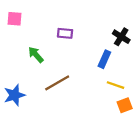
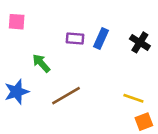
blue rectangle: (104, 59) -> (101, 39), moved
blue star: (14, 95) -> (17, 92), moved

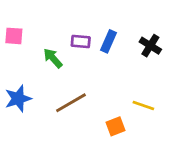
pink square: (17, 22) -> (14, 36), moved
green arrow: (41, 63) -> (53, 58), moved
orange square: (144, 122) -> (116, 126), moved

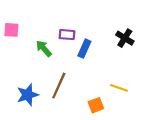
blue rectangle: (109, 41) -> (84, 49), moved
blue star: (18, 99) -> (28, 95), moved
brown line: (71, 103) -> (59, 86), turned -36

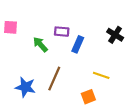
yellow line: (119, 88) -> (101, 75), moved
blue star: (28, 95) -> (25, 87), turned 30

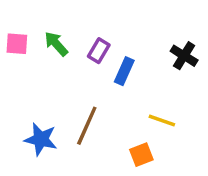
purple rectangle: (62, 32) -> (99, 51), turned -64
green arrow: (40, 44) -> (56, 44), moved

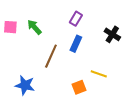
purple rectangle: (99, 51) -> (76, 19), moved
brown line: (87, 126) -> (51, 56), moved
orange square: (141, 155) -> (79, 87), moved

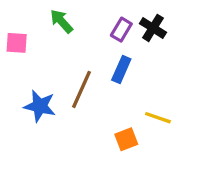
green arrow: (34, 27) -> (61, 21), moved
black cross: (112, 34) -> (153, 28), moved
blue star: (25, 85) -> (40, 106), moved

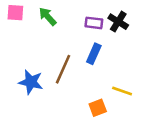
purple rectangle: (121, 30) -> (94, 23), turned 66
pink square: (17, 43) -> (15, 13), moved

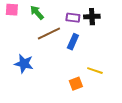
black cross: (118, 22) -> (92, 17), turned -35
brown line: (63, 69) -> (49, 34), moved, turned 40

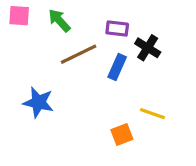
black cross: (92, 17) -> (148, 48), moved, turned 35

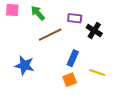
blue rectangle: (117, 67) -> (73, 58), moved
orange square: (122, 135) -> (70, 80), moved

